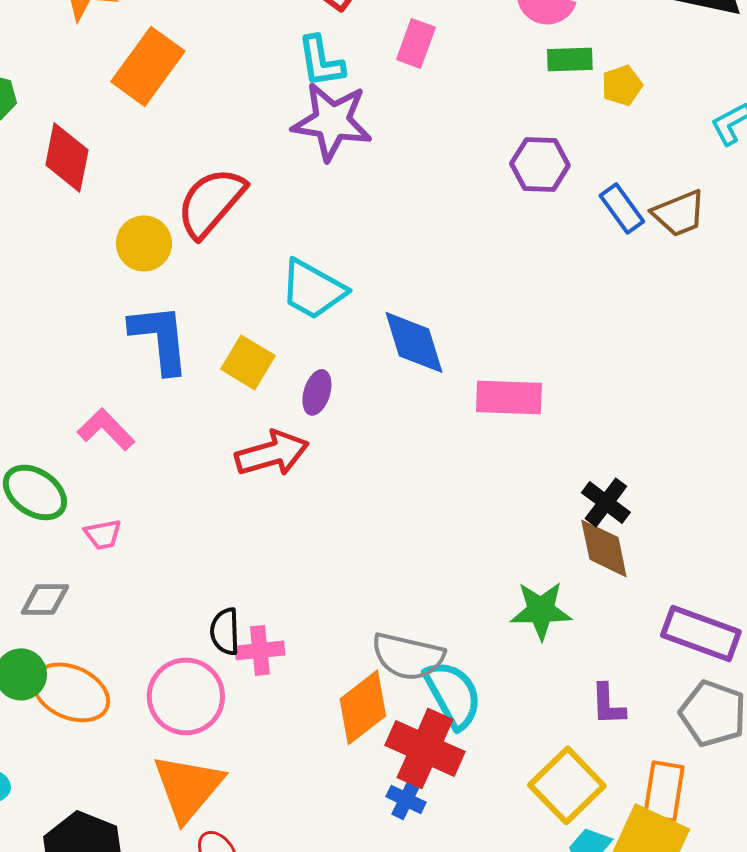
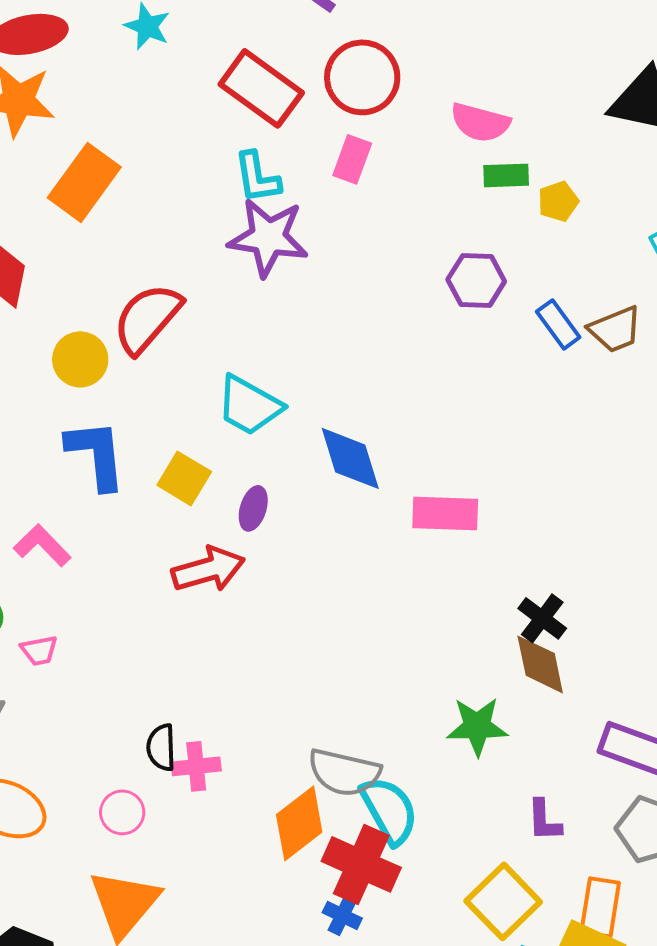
pink circle: (186, 696) -> (122, 812), size x0.6

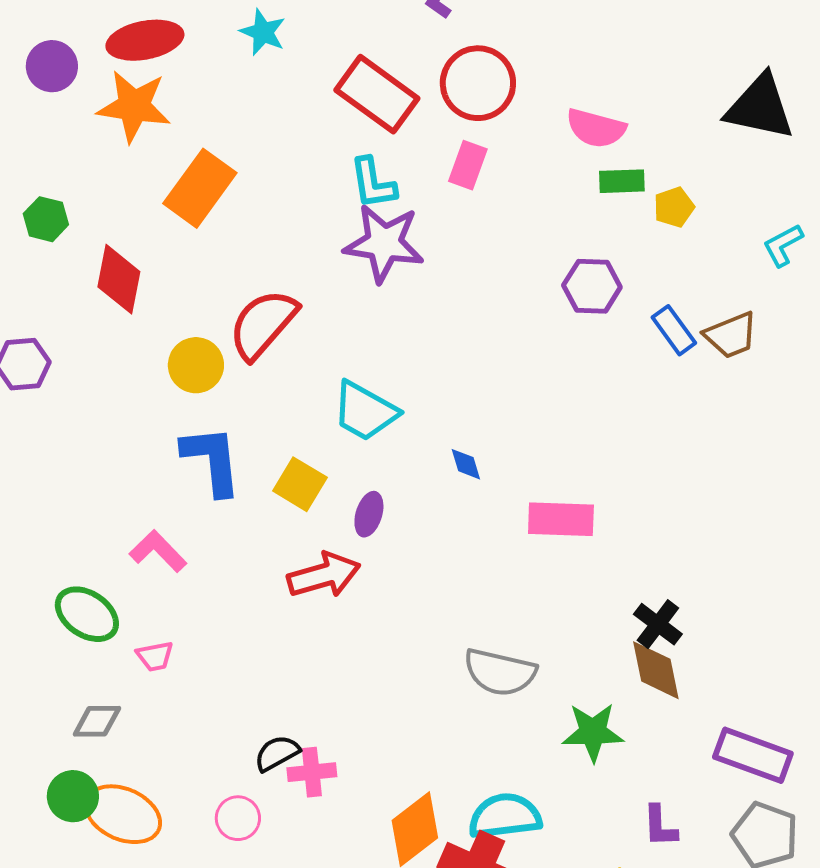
blue diamond: (350, 458) -> (466, 464), size x0.5
black semicircle: (161, 747) -> (277, 753), turned 63
gray semicircle: (344, 772) -> (500, 672), moved
cyan semicircle: (389, 810) -> (505, 816), turned -68

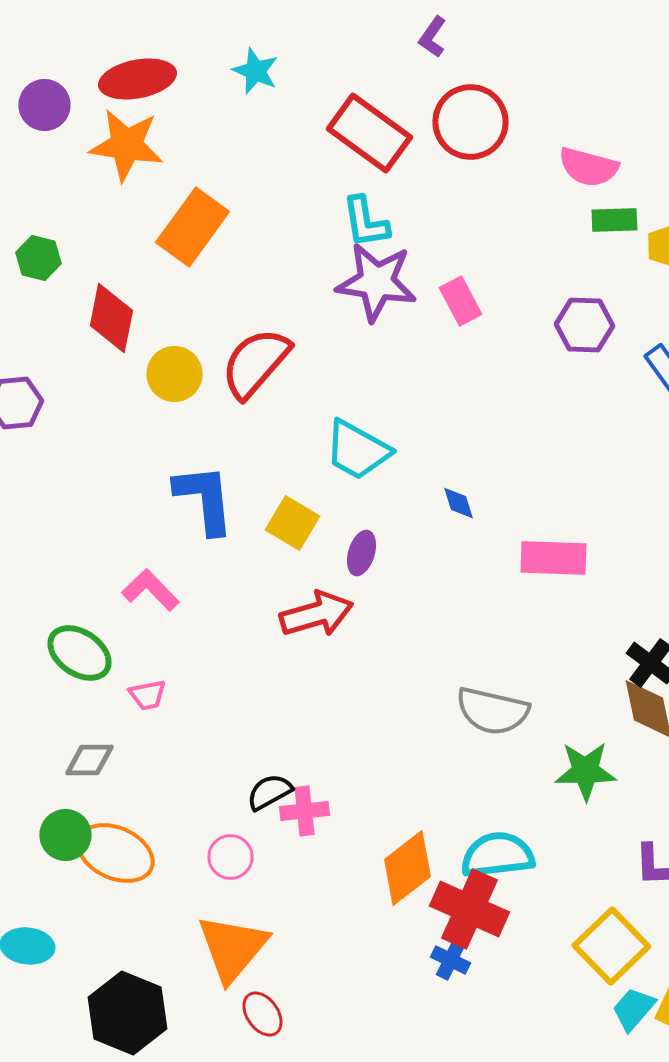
pink rectangle: (468, 165) -> (460, 301), moved, turned -48
yellow circle: (196, 365) -> (174, 374), moved

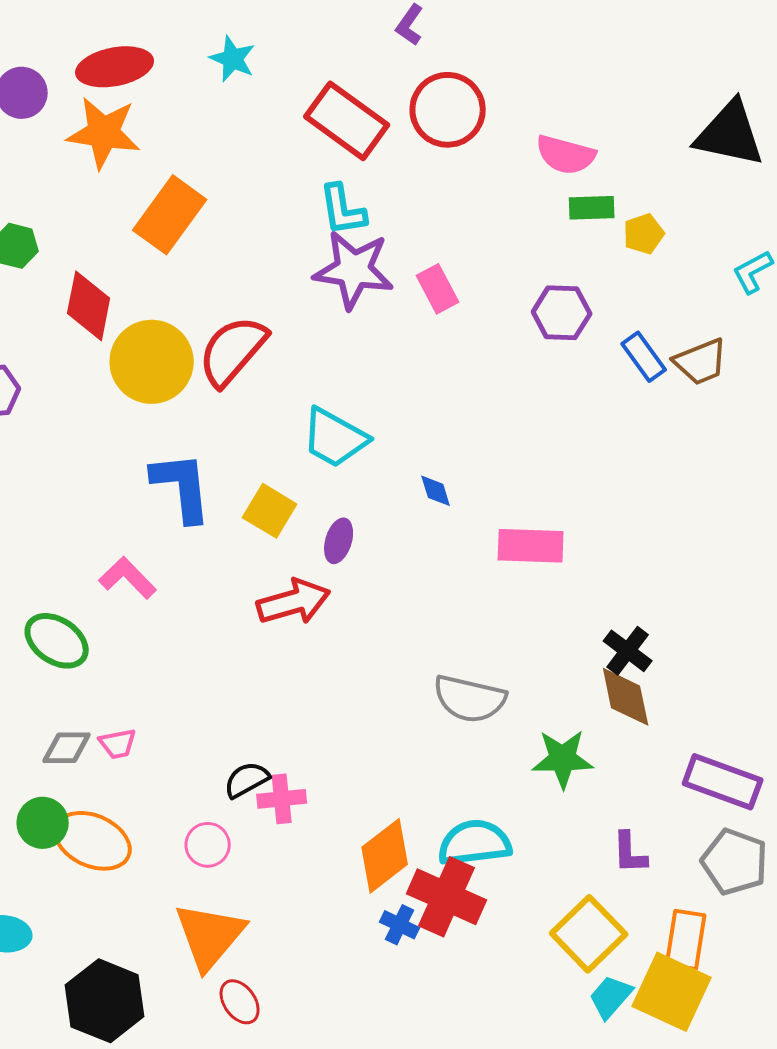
yellow circle: (174, 374) -> (152, 362), size x1.5
pink trapezoid: (147, 695) -> (118, 744), moved
blue cross: (450, 960) -> (400, 925), moved

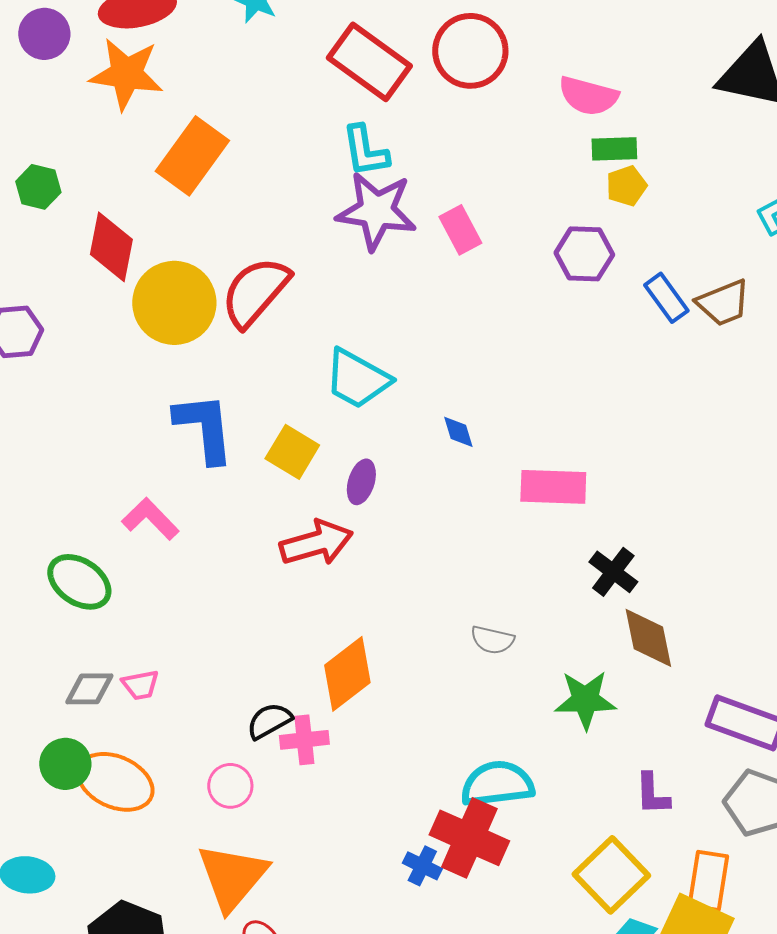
yellow pentagon: (644, 234) -> (626, 186), moved
black cross: (628, 651) -> (613, 572), moved
gray semicircle: (470, 699) -> (492, 640), size x0.6
orange diamond: (385, 856) -> (347, 674), moved

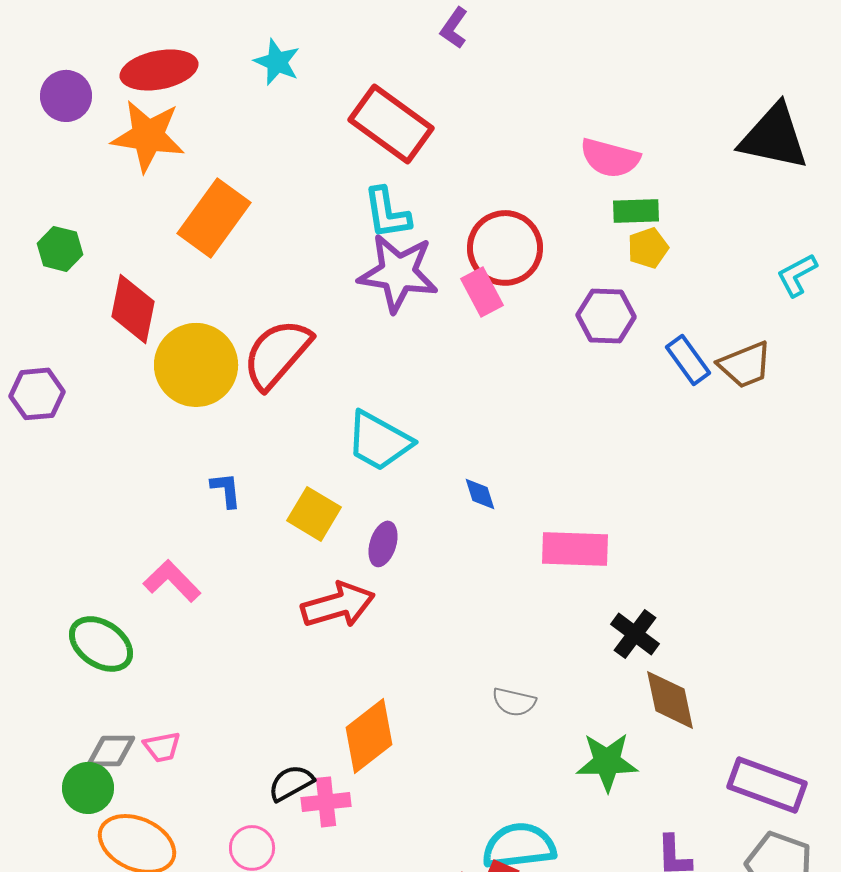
red circle: (470, 51) -> (505, 248), moved
blue L-shape: (204, 428) -> (226, 490), size x0.5
green circle: (65, 764) -> (88, 788), moved

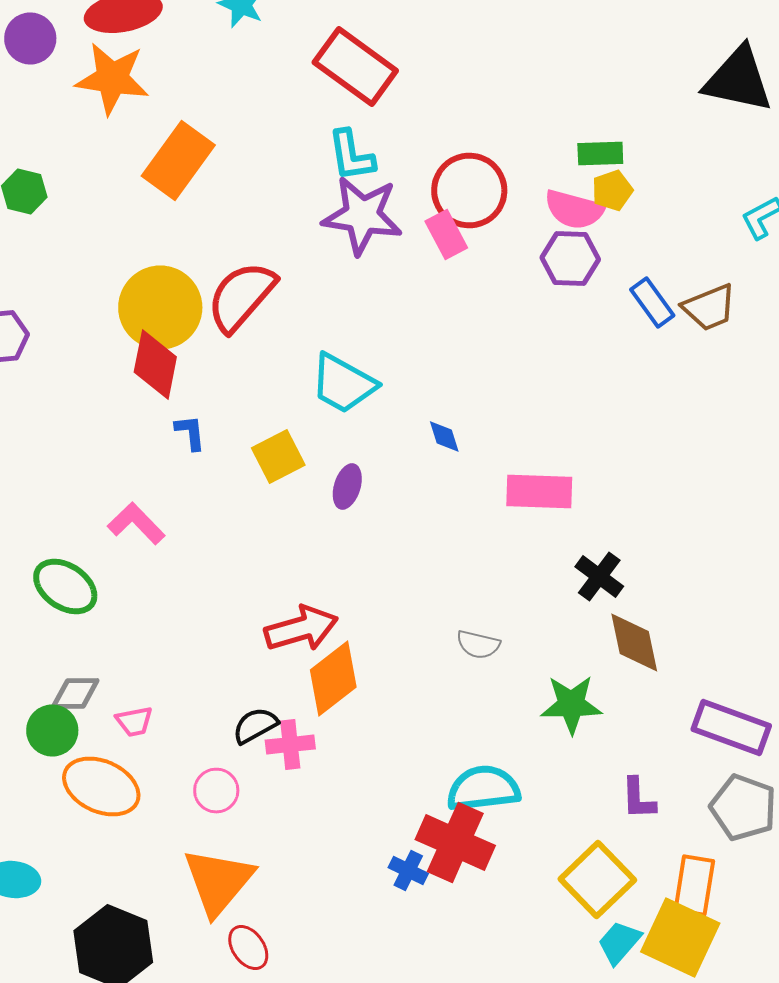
pink semicircle: (610, 158) -> (574, 210), moved
red diamond: (133, 309) -> (155, 364), moved
yellow square: (314, 514) -> (278, 456), turned 32
red arrow: (338, 605) -> (301, 628), moved
pink trapezoid: (162, 747) -> (134, 722), moved

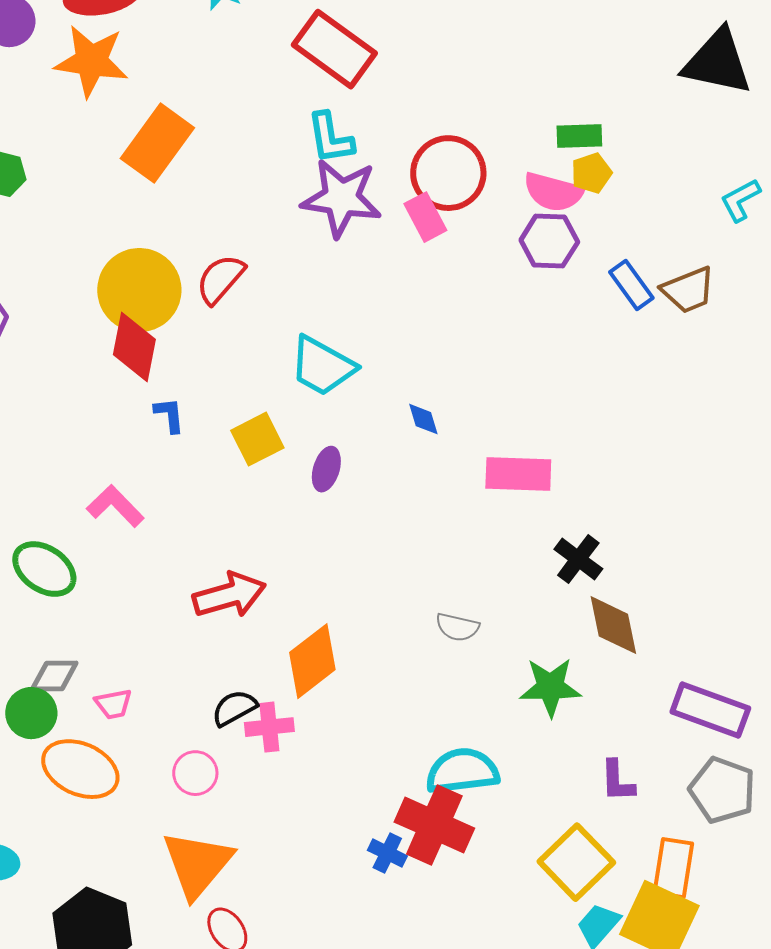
red semicircle: (241, 296) -> (220, 279), size x0.7
red arrow: (301, 628) -> (229, 595), moved

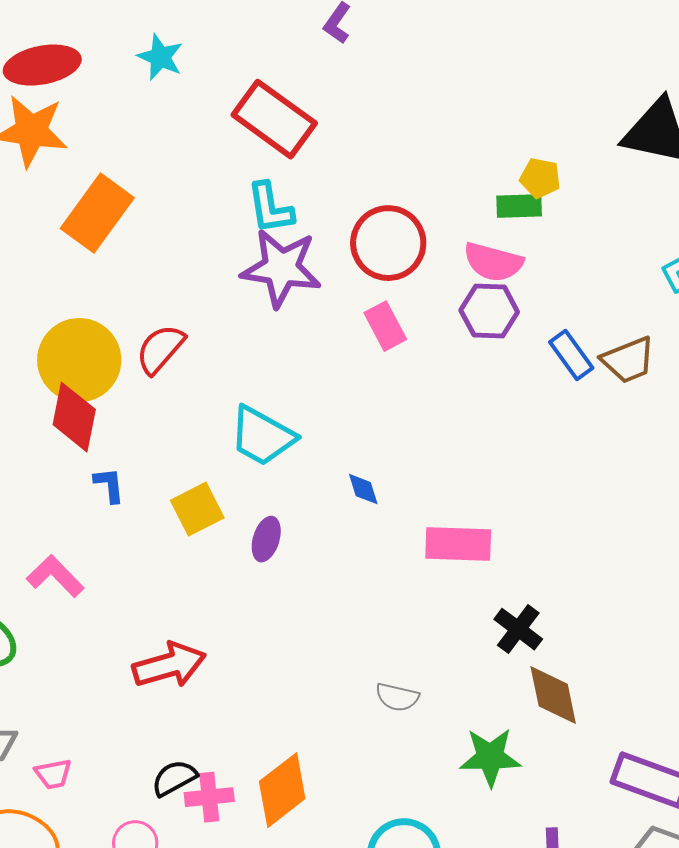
yellow pentagon: (591, 173) -> (540, 178), moved, turned 30
pink rectangle: (425, 217) -> (385, 326), moved
orange diamond: (312, 661) -> (282, 790), moved

